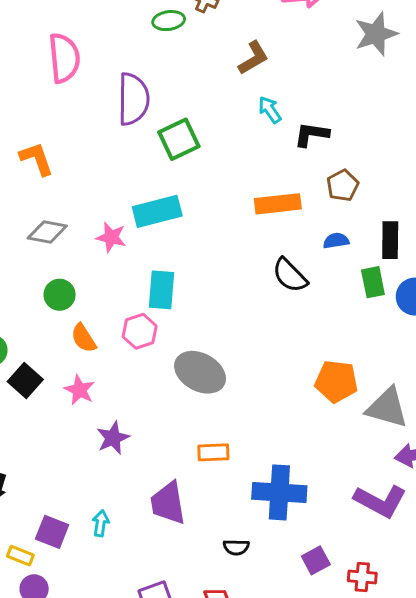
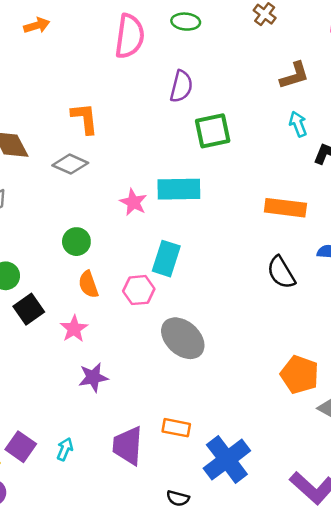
green ellipse: (169, 21) -> (186, 22), moved
purple semicircle: (133, 99) -> (181, 86), size x0.7
gray diamond: (47, 232) -> (70, 164), moved
orange rectangle: (213, 452) -> (176, 428), moved
blue cross: (279, 492) -> (227, 459), turned 36

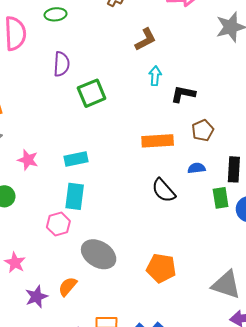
cyan arrow: (298, 124) -> (155, 76), turned 36
cyan rectangle: (179, 189) -> (76, 159), moved, size x0.7
pink star: (133, 202) -> (28, 160), moved
orange semicircle: (88, 284) -> (68, 286), moved, turned 70
orange pentagon: (300, 375) -> (161, 268), moved

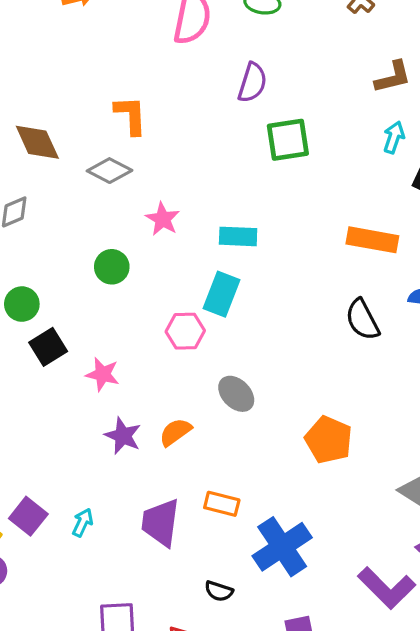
gray ellipse: (99, 254) -> (236, 394), size x0.7
pink star: (15, 263) -> (103, 374), turned -30
purple star: (36, 297) -> (123, 436), turned 30

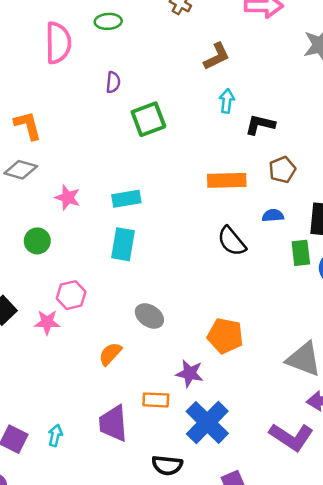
purple semicircle: (252, 83) -> (113, 82), size x0.7
pink hexagon: (185, 331) -> (71, 295), moved
purple star: (123, 436) -> (190, 373), moved
black semicircle: (219, 591) -> (167, 465), size x1.4

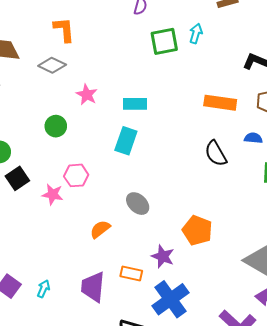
cyan arrow: (227, 101) -> (196, 33), moved

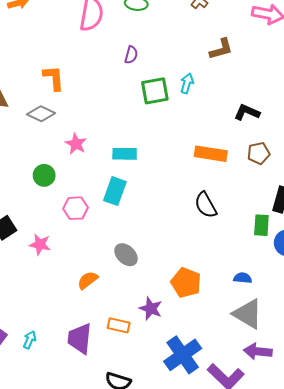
blue semicircle: (253, 138) -> (243, 278), moved
pink hexagon: (76, 175) -> (75, 208), moved
blue cross: (170, 299) -> (183, 355), moved

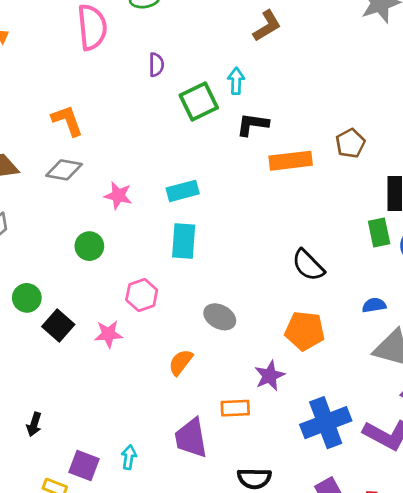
black L-shape: (247, 112) -> (252, 124), moved
black semicircle: (206, 205) -> (308, 265), moved
pink hexagon: (75, 208) -> (142, 295), moved
purple star: (151, 309) -> (270, 376), turned -30
blue cross: (183, 355) -> (326, 423), turned 30

